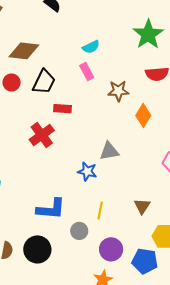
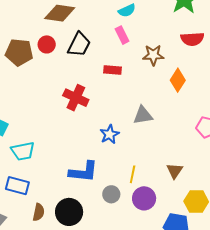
red rectangle: (62, 109) -> (113, 70), moved
red cross: (42, 135) -> (76, 98), turned -30
blue star: (87, 171) -> (110, 134), moved, turned 30
purple circle: (111, 249) -> (144, 198), moved

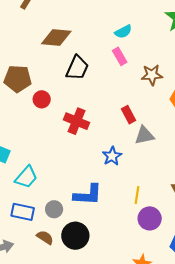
red circle: (47, 44) -> (42, 99), moved
red rectangle: (113, 70) -> (129, 115), moved, turned 60
cyan trapezoid: (23, 151) -> (26, 177), turned -35
gray circle: (111, 194) -> (54, 209), moved
brown semicircle: (39, 212) -> (45, 237), turned -66

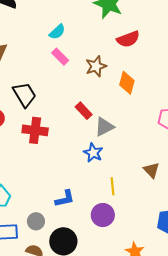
black trapezoid: (77, 68) -> (24, 95), moved, turned -40
blue star: (112, 156) -> (93, 153), moved
blue L-shape: (88, 195) -> (65, 199), size x0.7
purple circle: (150, 218) -> (103, 215), moved

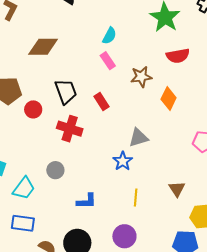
cyan semicircle: (57, 32) -> (109, 36), turned -30
red rectangle: (84, 111) -> (101, 102), moved
purple circle: (103, 215) -> (124, 236), moved
gray circle: (36, 221) -> (55, 170), moved

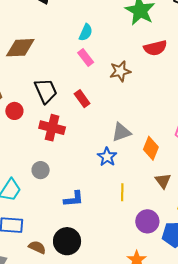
orange diamond: (169, 98) -> (151, 148), moved
purple circle: (124, 236) -> (147, 221), moved

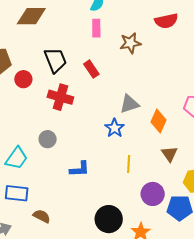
pink rectangle: (86, 57) -> (96, 28), turned 36
black circle: (67, 241) -> (109, 219), moved

